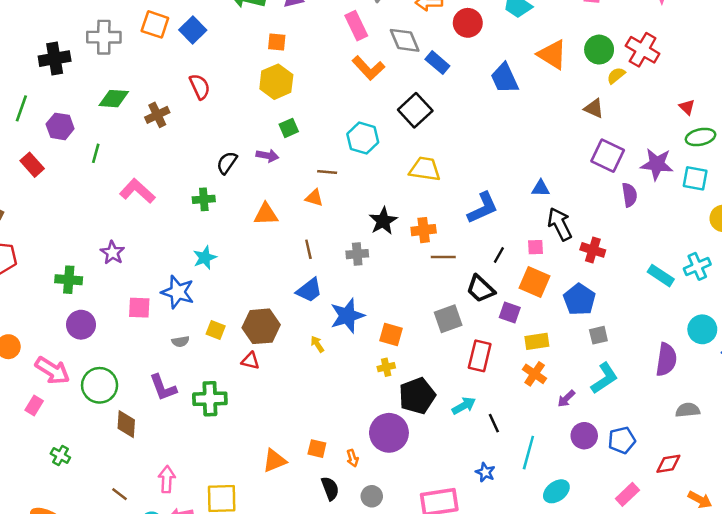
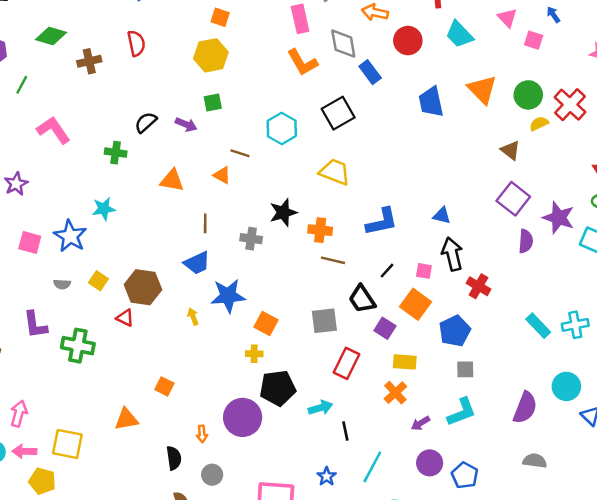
blue pentagon: (622, 440) -> (465, 475), turned 30
orange square: (317, 449) -> (164, 386), moved

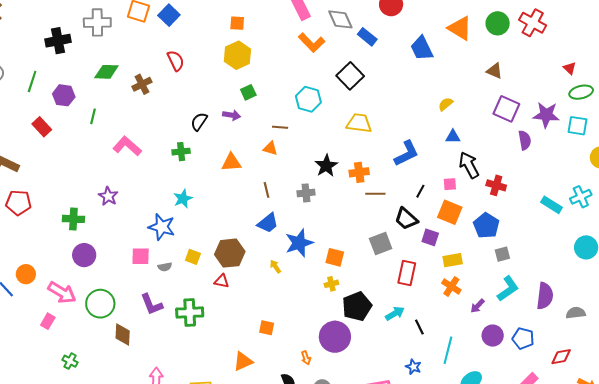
yellow semicircle: (539, 124) -> (446, 104), moved
pink square: (30, 243) -> (141, 256), moved
purple semicircle: (525, 408) -> (545, 296), moved

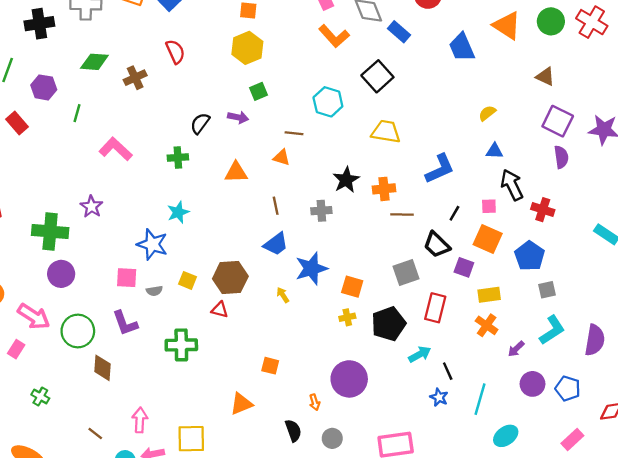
purple semicircle: (525, 140) -> (561, 157), moved
green cross: (73, 219) -> (50, 232), size x1.4
purple L-shape: (152, 304) -> (125, 323), moved
black pentagon: (357, 306) -> (389, 324), moved
blue star: (413, 367) -> (439, 397), moved

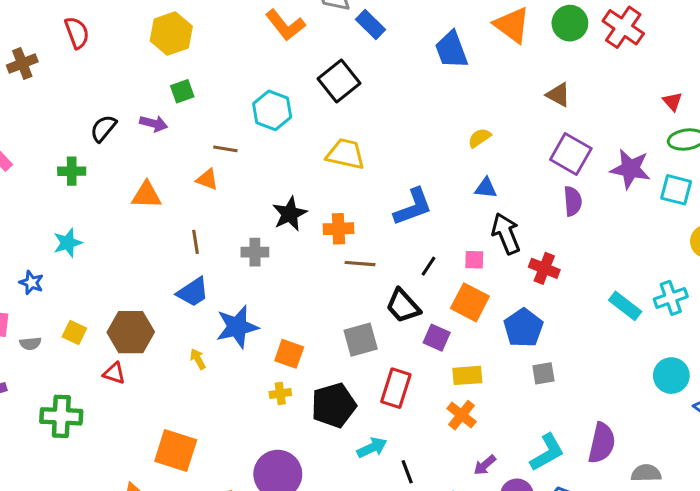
blue star: (152, 244) -> (31, 283), size x0.6
cyan L-shape: (552, 330) -> (547, 452), moved
purple arrow: (516, 349) -> (485, 465), moved
orange square: (270, 366) -> (176, 451), size x1.8

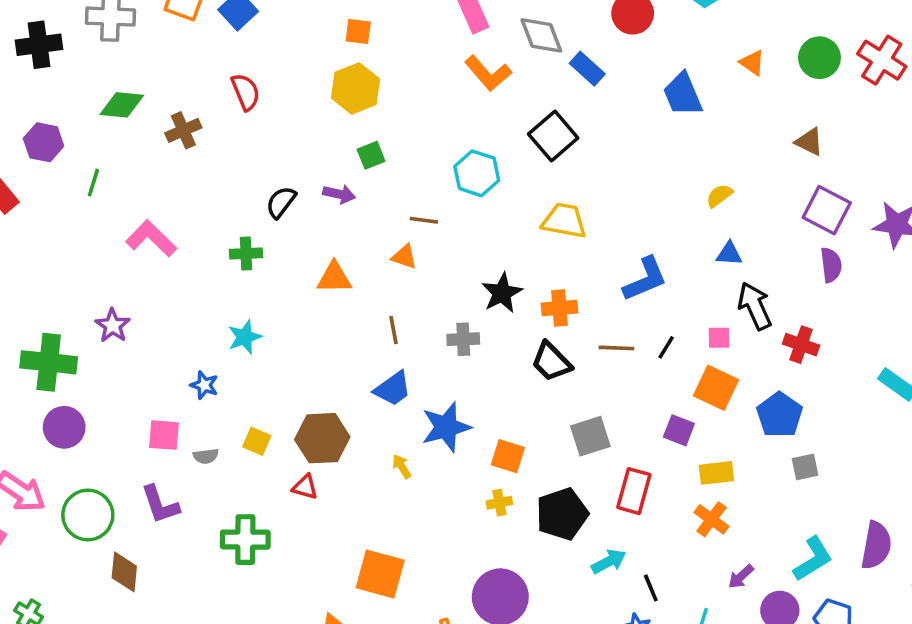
orange triangle: (512, 25) -> (752, 63), size x0.6
brown line: (360, 264) -> (616, 348), moved
black trapezoid: (403, 306) -> (551, 362), moved

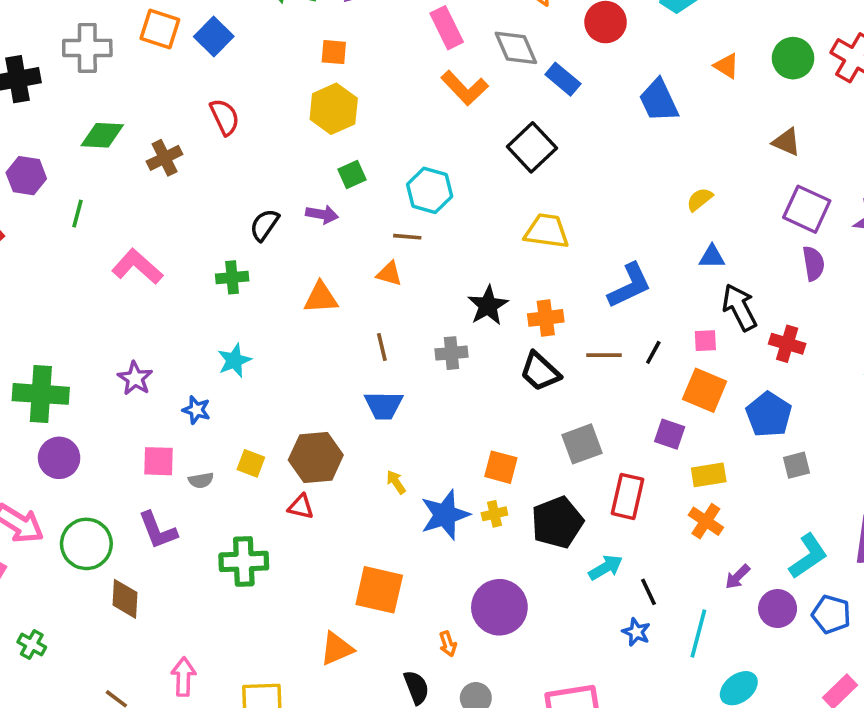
cyan hexagon: (477, 173) -> (430, 190), moved
purple star: (113, 326) -> (135, 378), moved
blue trapezoid: (393, 389) -> (384, 405), turned 39
blue star: (446, 427) -> (445, 515), moved

